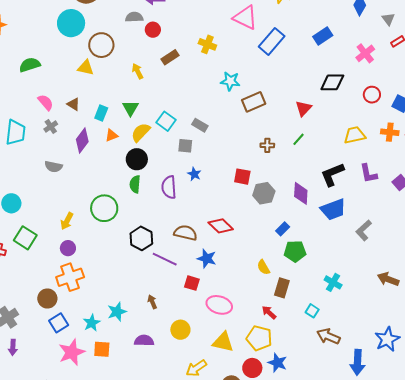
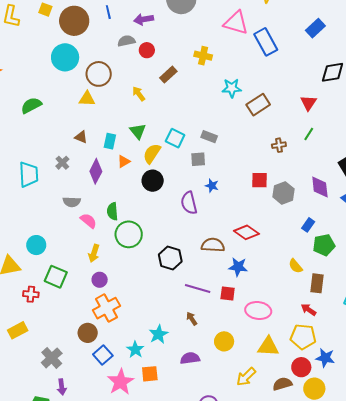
blue rectangle: (272, 41) -> (266, 42), turned -60
pink semicircle: (46, 102) -> (88, 221), moved
green semicircle: (135, 184) -> (112, 211), moved
purple line: (165, 259) -> (198, 289), moved

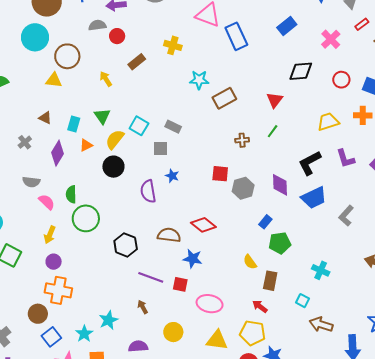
orange cross: (106, 308) -> (58, 290), turned 36

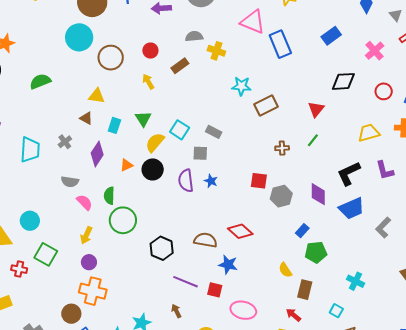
gray semicircle: (97, 25) -> (194, 36), moved
red circle: (117, 36) -> (150, 51), moved
yellow triangle: (54, 80) -> (97, 96), moved
orange triangle: (86, 145) -> (126, 165), moved
purple semicircle: (148, 191) -> (186, 181), moved

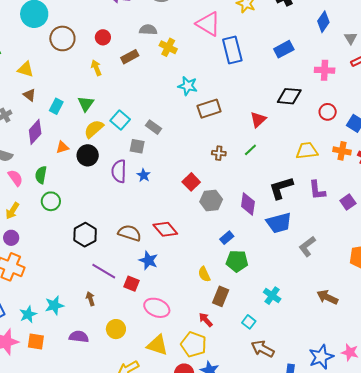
pink cross: (375, 51) -> (325, 70), turned 36
yellow triangle: (97, 96) -> (25, 69), moved
red square: (259, 181) -> (191, 182), turned 30
green circle: (123, 220) -> (51, 201), size x0.7

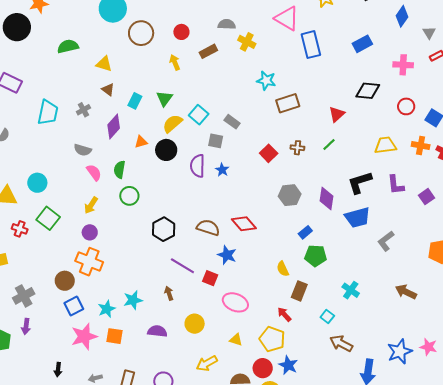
red square: (191, 182) -> (269, 153), moved
yellow triangle: (157, 345) -> (236, 340), size x0.6

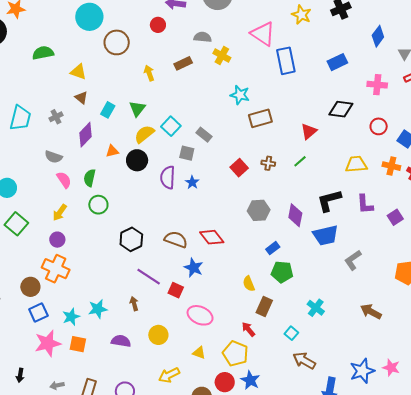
red circle: (181, 32) -> (158, 25), moved

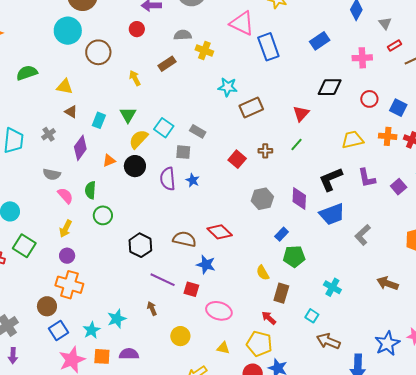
purple semicircle: (121, 341) -> (129, 354), moved

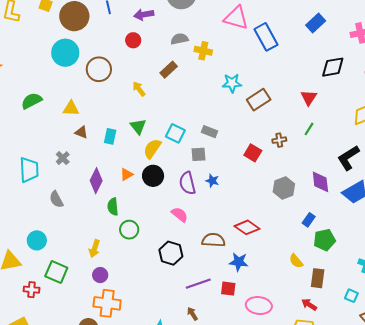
purple diamond: (80, 148) -> (96, 181), moved
gray semicircle: (52, 174) -> (56, 199), moved, turned 60
pink semicircle: (65, 196) -> (180, 215), moved
purple line: (163, 280) -> (198, 284), turned -35

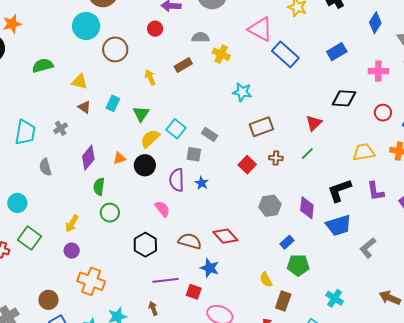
blue rectangle: (266, 37) -> (285, 54), turned -32
brown rectangle: (259, 100) -> (261, 127), moved
cyan rectangle: (110, 136) -> (113, 103), moved
orange cross: (107, 303) -> (91, 281), moved

